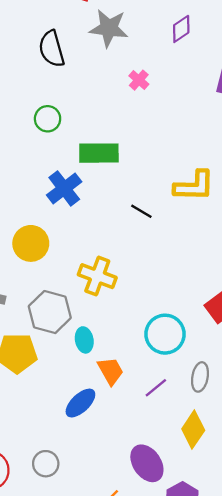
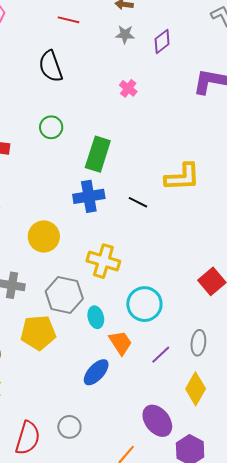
gray star: (109, 28) -> (125, 34), moved, size x0.6
green rectangle: (99, 153) -> (98, 154), turned -68
blue cross: (64, 188) -> (89, 196), moved, turned 32
cyan circle: (165, 334) -> (144, 304), moved

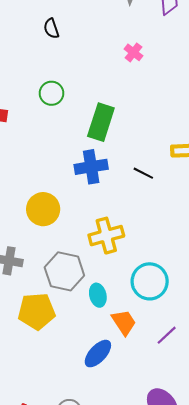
black semicircle: (51, 66) -> (51, 28), size x0.6
yellow cross: (103, 261) -> (106, 236), turned -32

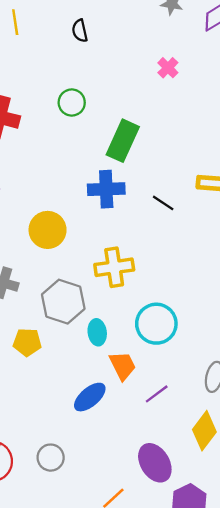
yellow pentagon: (37, 311) -> (27, 342), size x0.7
purple line: (167, 335) -> (157, 394), moved

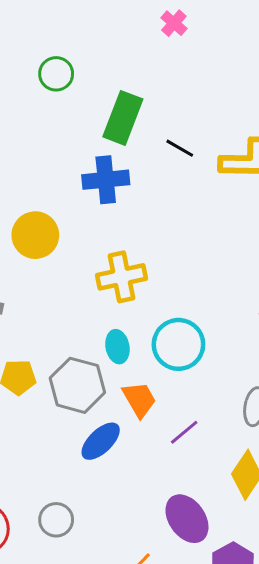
black line: (163, 203) -> (180, 148), moved
gray hexagon: (63, 302) -> (77, 385), moved
cyan ellipse: (97, 332) -> (117, 347), moved

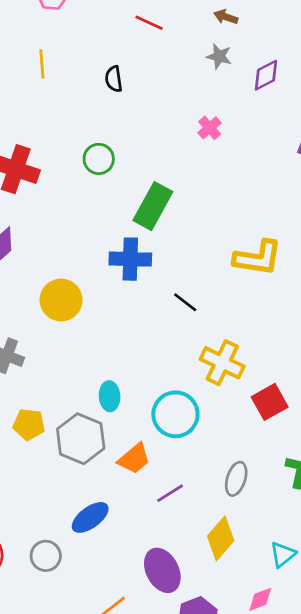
black line: (180, 148) -> (185, 302), moved
yellow cross: (122, 277) -> (222, 363), moved, turned 30
cyan ellipse: (117, 347) -> (110, 396), moved
orange trapezoid: (139, 399) -> (134, 459), turned 72
blue ellipse: (101, 441) -> (90, 517), moved

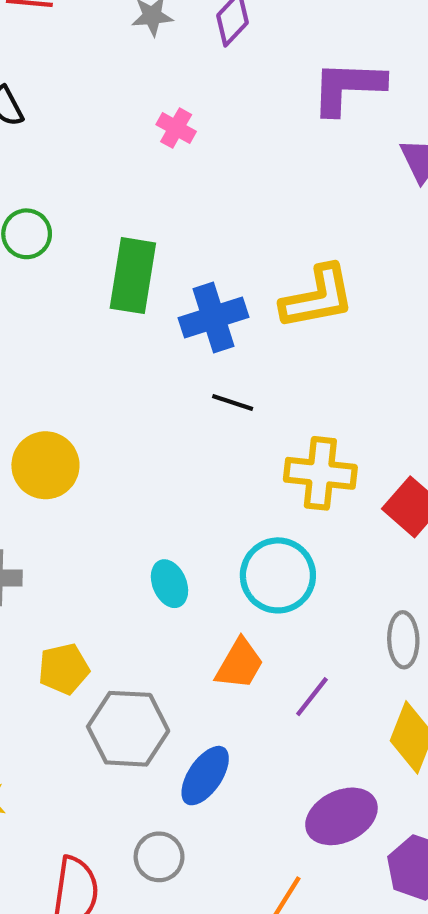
blue cross: (130, 259) -> (213, 317), moved
gray hexagon: (81, 439) -> (128, 729), moved
purple ellipse: (162, 570) -> (341, 816), turned -69

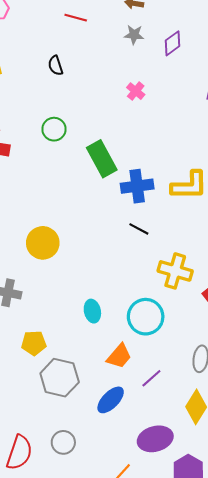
green rectangle: (133, 276) -> (102, 159), turned -48
blue ellipse: (205, 776) -> (111, 400), moved

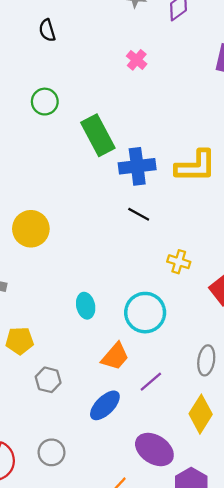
yellow cross: (175, 271) -> (179, 262), size x0.6
gray hexagon: (60, 378) -> (48, 380), size x0.6
purple ellipse: (155, 439) -> (154, 449), turned 48

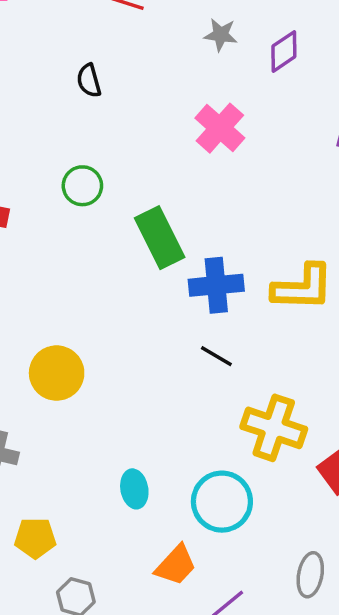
pink cross: (137, 60) -> (220, 128), size x1.6
yellow cross: (179, 262) -> (274, 428), size x1.8

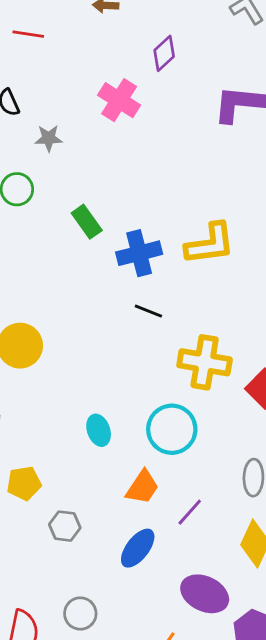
gray star: (221, 35) -> (49, 138), moved
pink cross: (220, 128) -> (119, 100), moved
green rectangle: (160, 238) -> (87, 222), size x0.7

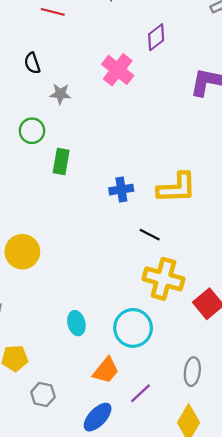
green rectangle: (87, 222) -> (61, 161), moved, turned 40
blue cross: (139, 253) -> (121, 190), size x0.7
black line: (148, 311) -> (150, 235), moved

